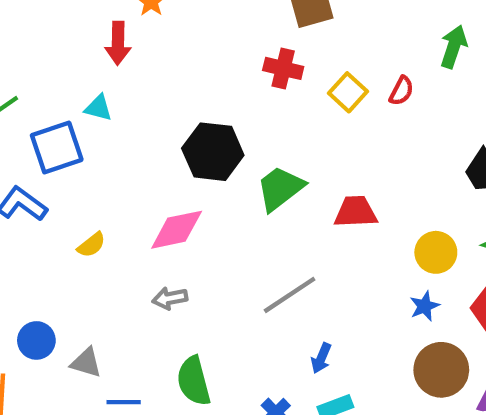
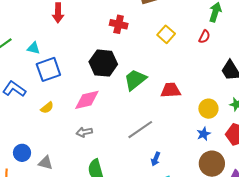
red cross: (283, 68) -> (119, 24), moved
red semicircle: (401, 91) -> (204, 37), moved
cyan triangle: (98, 108) -> (33, 48), moved
blue square: (57, 148) -> (48, 69), moved

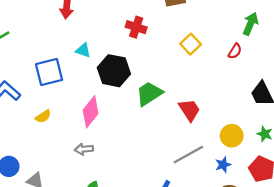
cyan triangle: (33, 48) -> (83, 50), moved
red trapezoid: (171, 90) -> (189, 110), turned 55
pink diamond: (87, 100) -> (91, 112), turned -44
gray line: (140, 130) -> (188, 155), moved

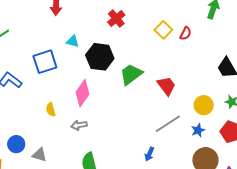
red cross: (136, 27) -> (116, 19), turned 36
red semicircle: (235, 51) -> (185, 33), moved
yellow semicircle: (43, 116) -> (51, 110), moved, turned 112

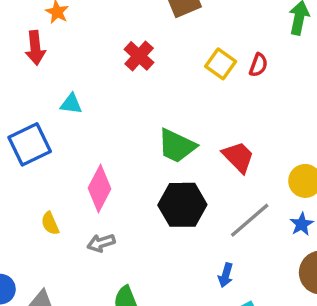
black hexagon: (100, 57) -> (182, 205), moved
green trapezoid: (131, 74) -> (177, 146), turned -110

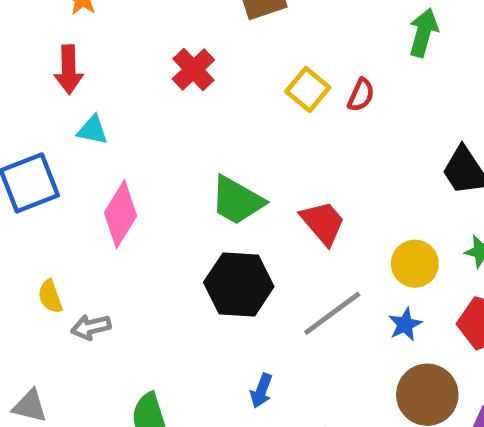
red arrow: (35, 48) -> (69, 69), moved
pink diamond: (100, 188) -> (121, 214), moved
gray arrow: (101, 243) -> (91, 327), moved
blue arrow: (226, 275) -> (261, 391), moved

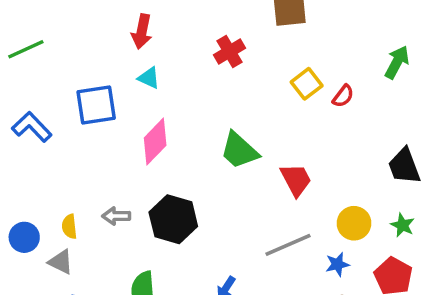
black hexagon: (239, 284) -> (173, 219), moved
yellow semicircle: (50, 297) -> (69, 227), moved

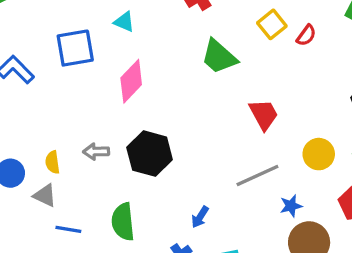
green trapezoid: (239, 151) -> (219, 57), moved
blue star: (337, 264) -> (291, 206), moved

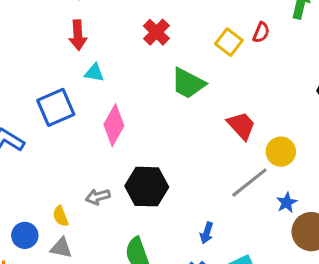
red semicircle: (306, 35) -> (261, 32), moved
yellow circle: (319, 154) -> (281, 152), moved

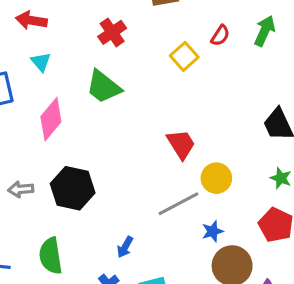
red semicircle: (261, 32) -> (220, 35), moved
red arrow: (78, 35) -> (31, 20), turned 92
cyan triangle: (94, 73) -> (41, 62), turned 30
green trapezoid: (188, 83) -> (104, 87), moved

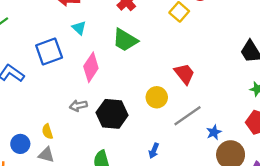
yellow circle: (216, 178) -> (157, 97), moved
gray arrow: (21, 189) -> (78, 106), moved

